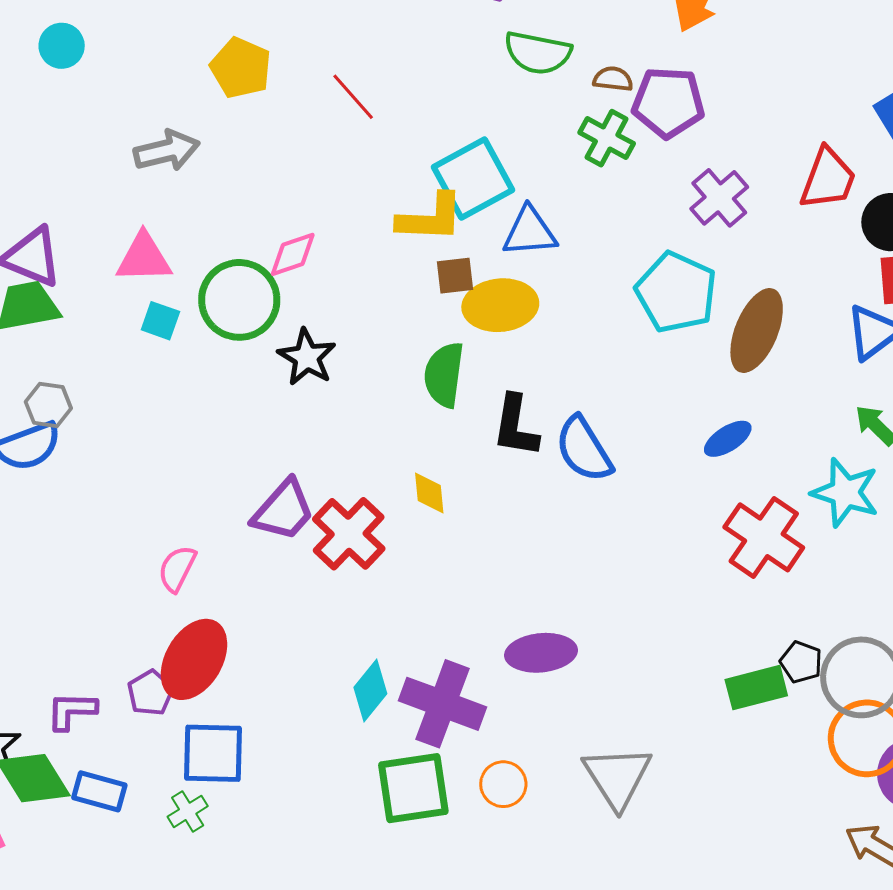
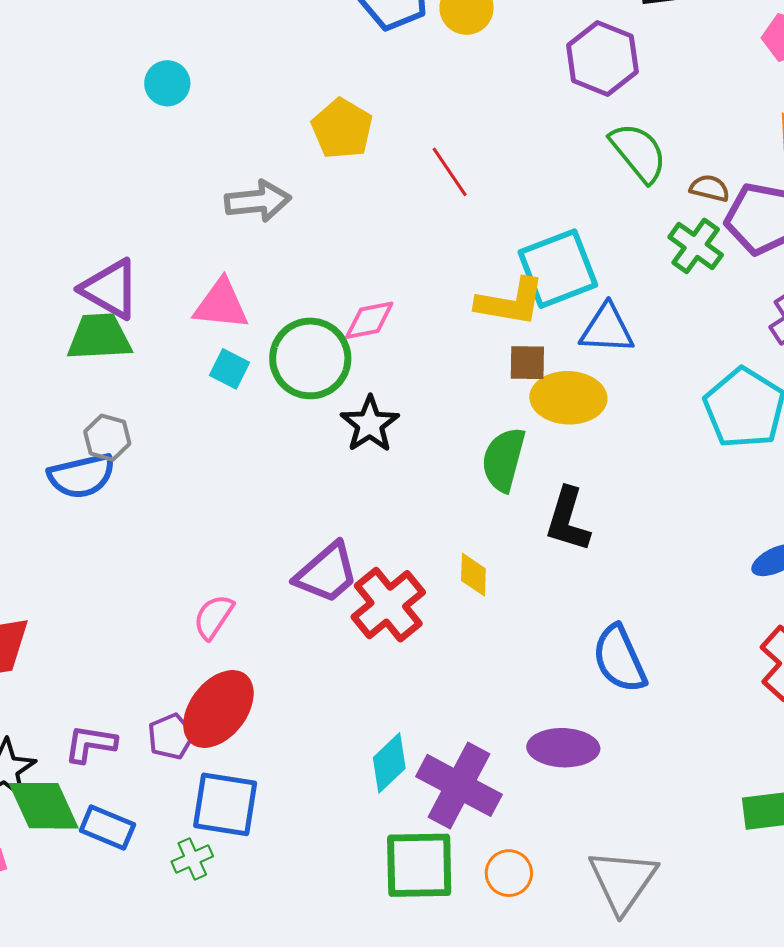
green semicircle: (538, 53) -> (638, 152), turned -148
blue semicircle: (584, 449) -> (619, 659), moved

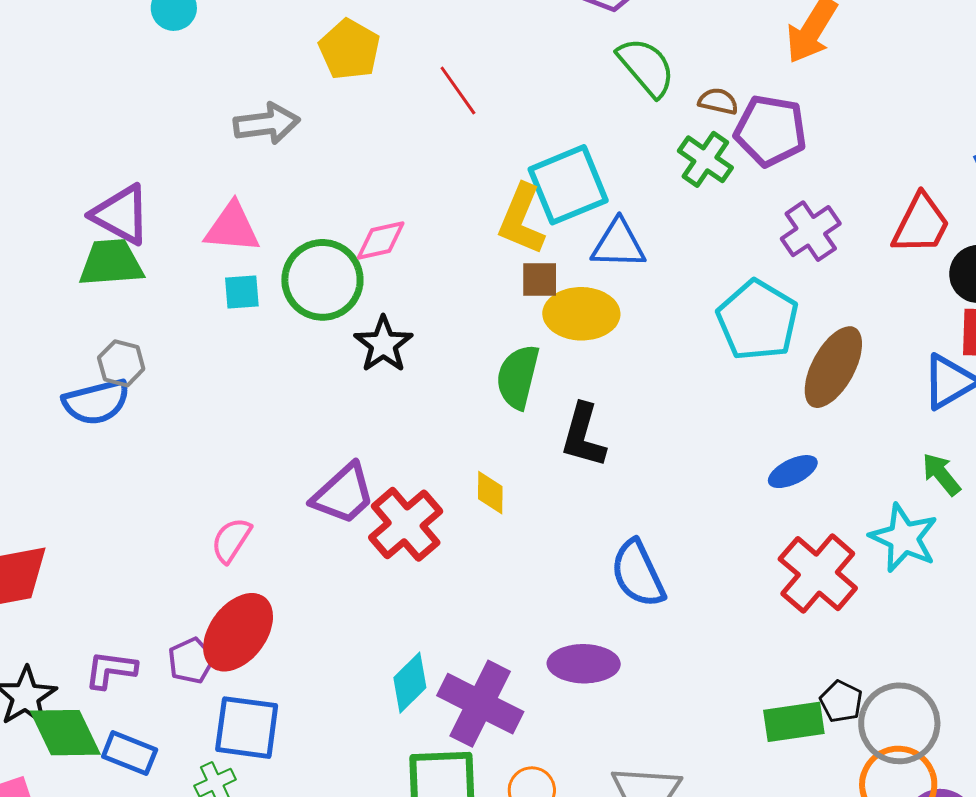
yellow L-shape: (510, 302) -> (521, 219), turned 104
cyan square: (229, 369) -> (242, 292), turned -30

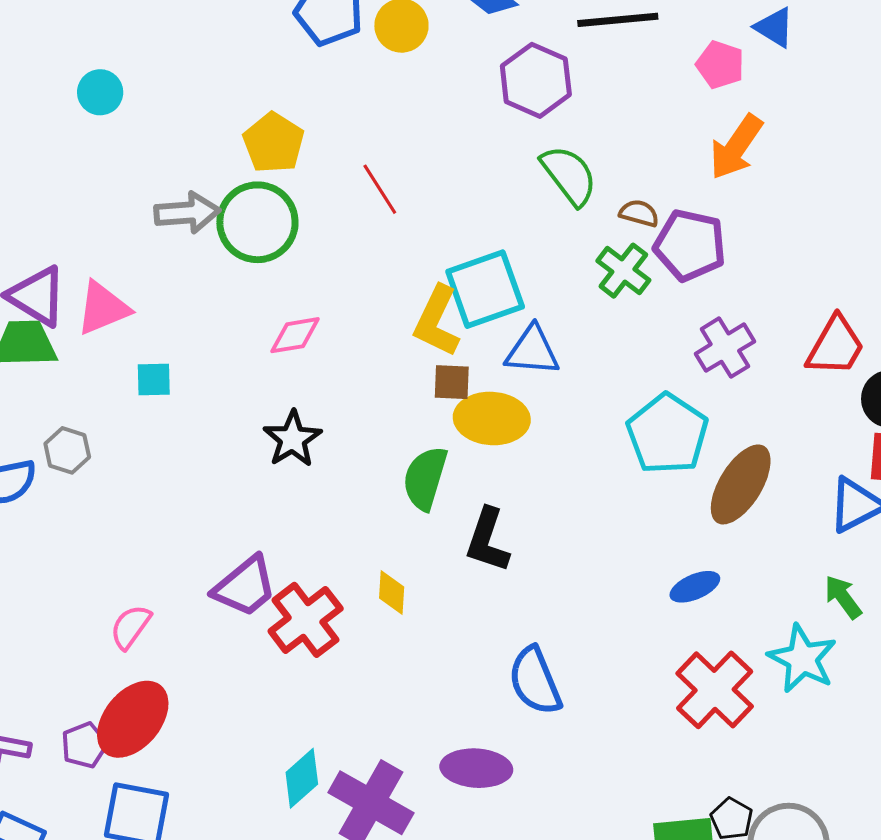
pink triangle: (232, 228) -> (103, 308), moved, turned -30
green circle: (322, 280) -> (257, 222), moved
gray hexagon: (121, 363) -> (67, 450), moved

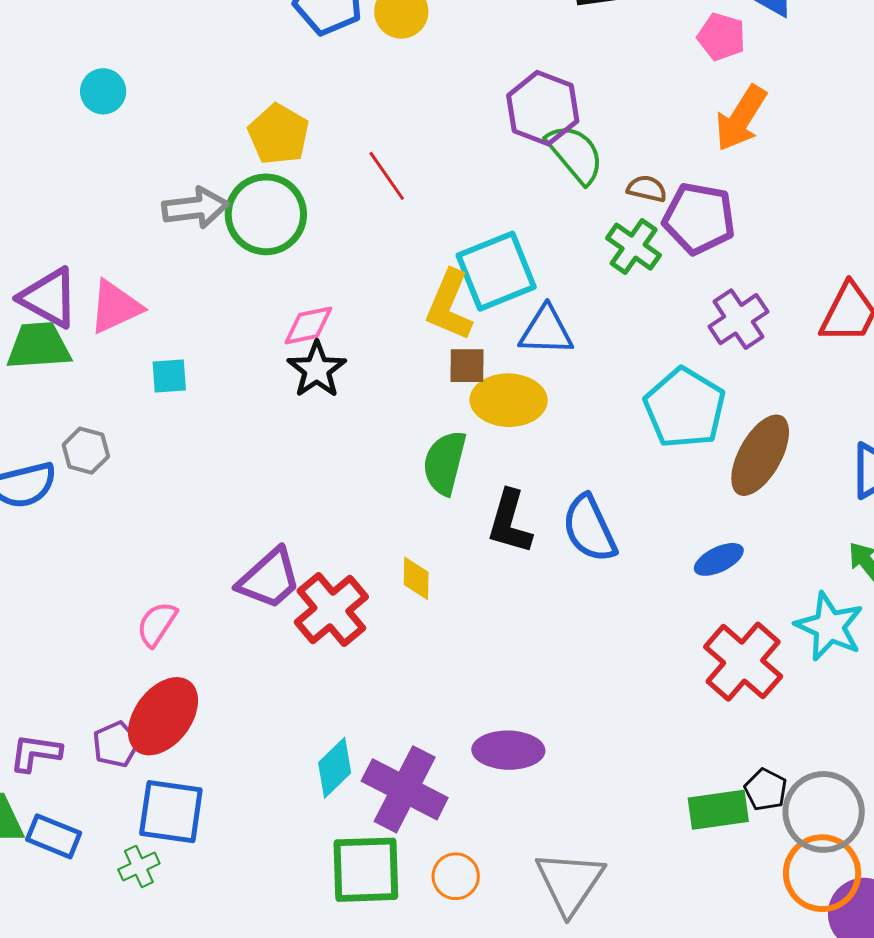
purple hexagon: (536, 80) -> (543, 108), moved
black star: (292, 439) -> (317, 370), moved
blue semicircle: (535, 681) -> (589, 528), moved

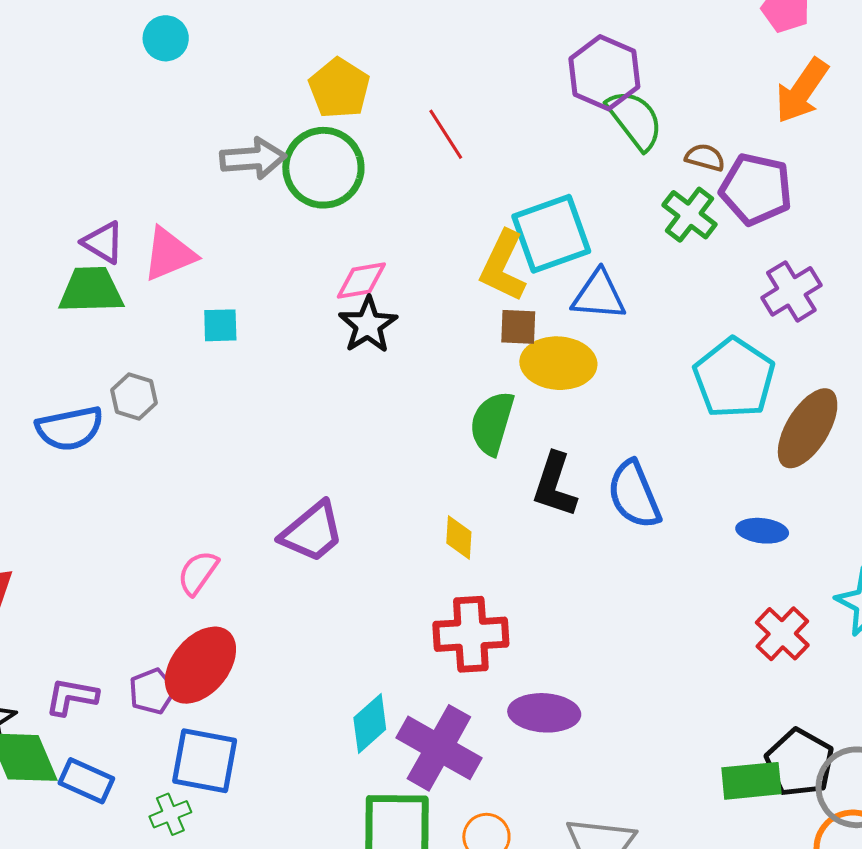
purple triangle: (49, 298) -> (103, 242), size x0.7
blue ellipse: (719, 559) -> (762, 531), turned 30
red cross: (331, 610) -> (471, 634), moved, turned 34
red cross: (743, 662) -> (782, 634), size x0.7
black pentagon: (766, 790) -> (800, 763), size x1.6

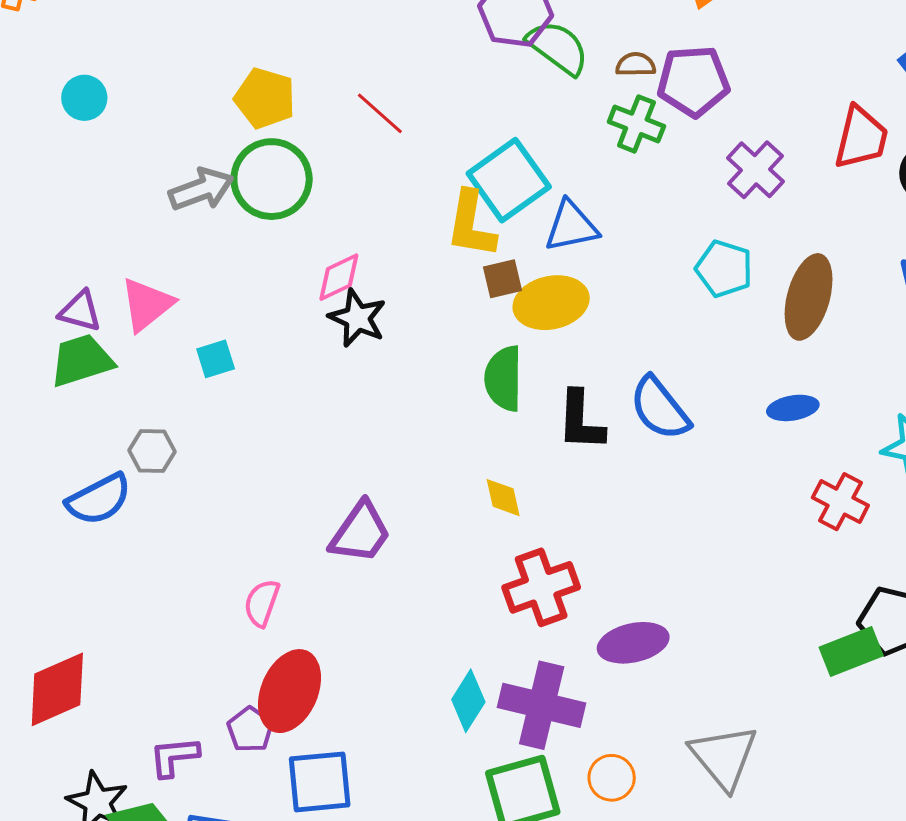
cyan pentagon: (734, 378) -> (724, 269), size x0.7

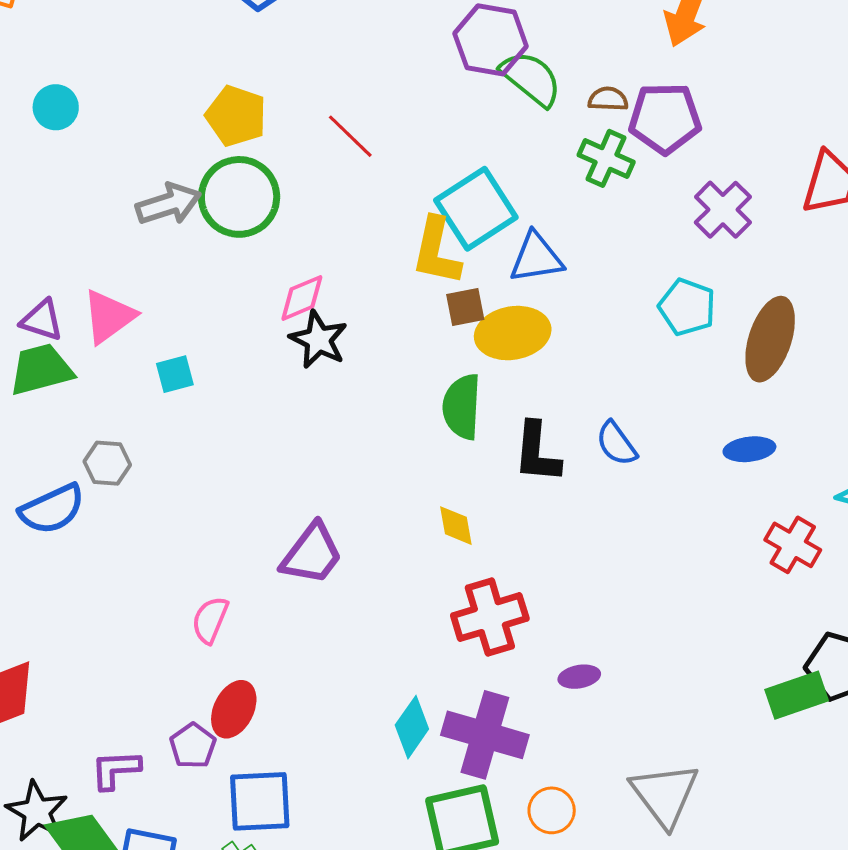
blue semicircle: (660, 408) -> (616, 444), size x0.7
purple ellipse: (633, 643) -> (579, 677), size x0.6
red ellipse: (290, 691) -> (234, 709), size x0.7

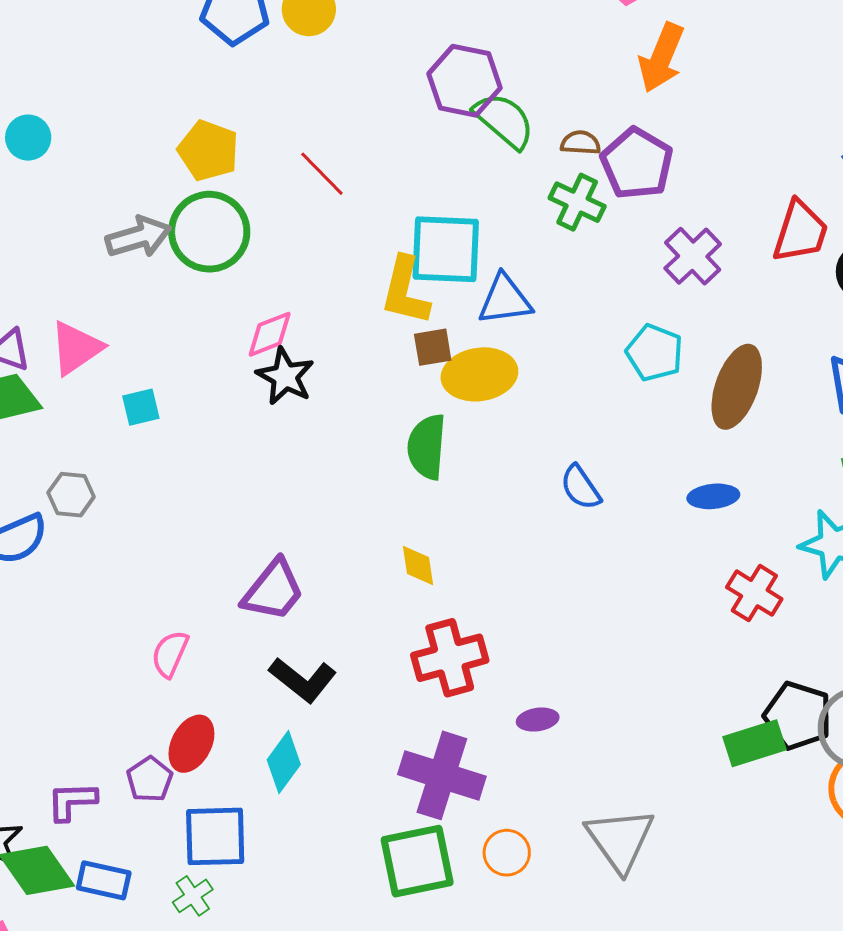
purple pentagon: (665, 118) -> (637, 163), turned 30
cyan square: (476, 209) -> (446, 249), turned 34
black L-shape: (537, 452) -> (303, 680), moved, turned -58
cyan diamond: (412, 727) -> (284, 762), moved

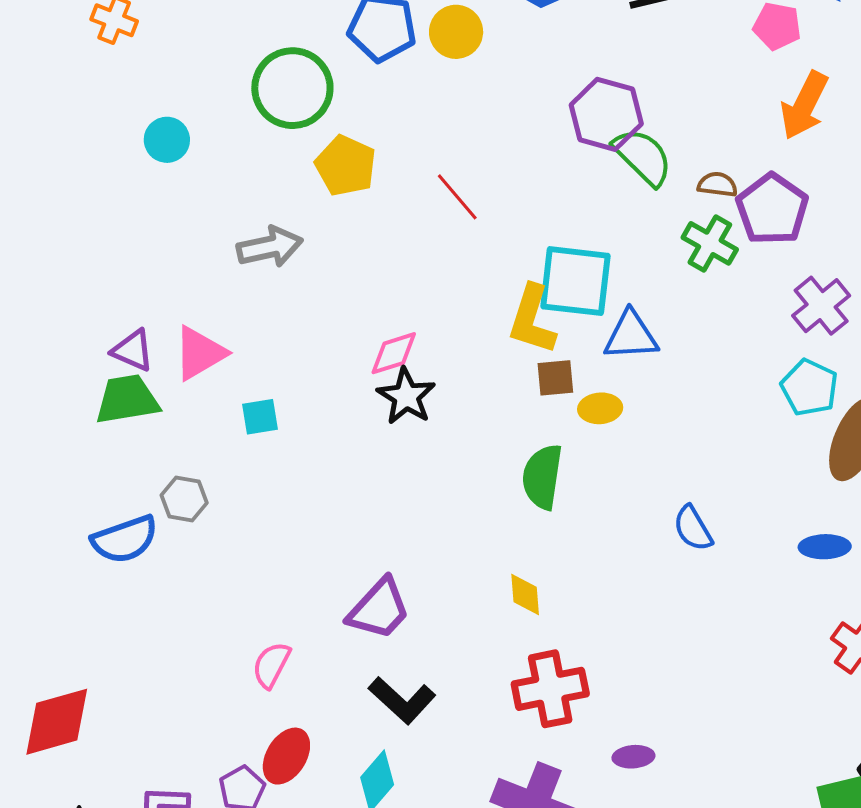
green circle: (209, 232) -> (292, 88), moved
cyan pentagon: (654, 353) -> (809, 388), moved
yellow ellipse: (479, 374) -> (600, 408), size x0.6

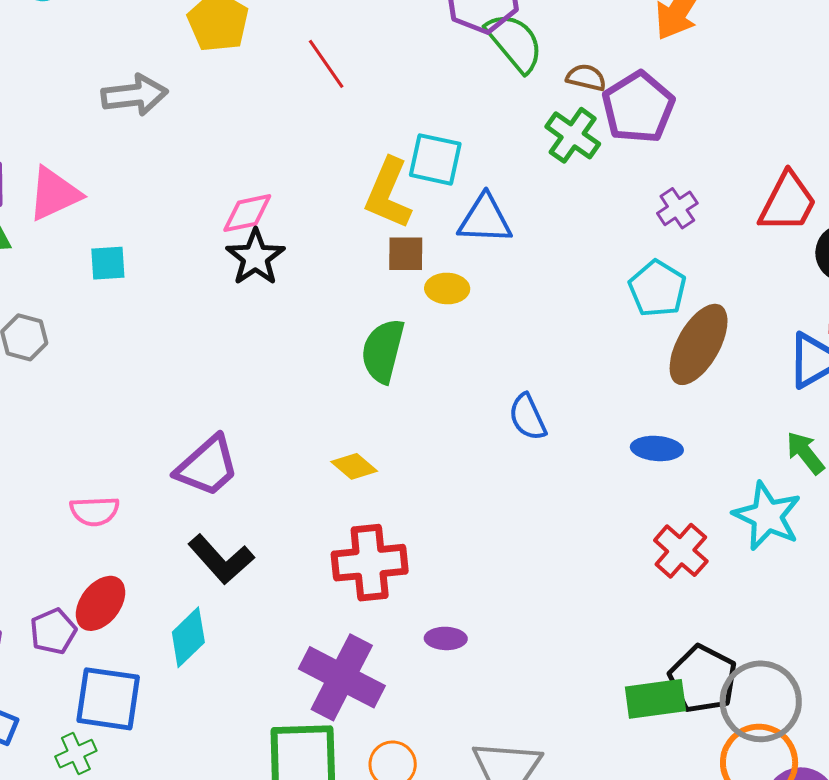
cyan square: (575, 281) -> (435, 159), size x0.7
purple cross: (821, 306) -> (677, 208), size x0.7
yellow diamond: (525, 595) -> (354, 466), turned -51
pink semicircle: (271, 665) -> (95, 511), turned -126

